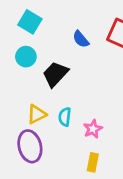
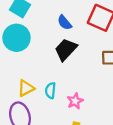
cyan circle: (26, 57) -> (16, 38), size x1.5
black trapezoid: (55, 74) -> (66, 49), moved

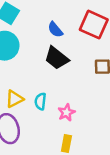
black trapezoid: (66, 49) -> (57, 58), turned -95

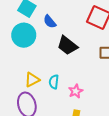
blue semicircle: (55, 30) -> (50, 22), moved

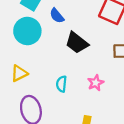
yellow triangle: (32, 80) -> (19, 73), moved
pink star: (76, 91) -> (96, 83), moved

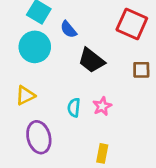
pink star: (96, 83) -> (102, 106), moved

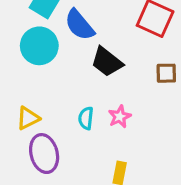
blue semicircle: (68, 29) -> (79, 25), size x1.5
yellow triangle: (25, 95) -> (28, 118), moved

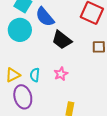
pink star: (120, 117) -> (61, 74), moved
cyan semicircle: (86, 118) -> (35, 75), moved

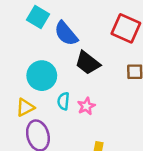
cyan circle: (20, 30) -> (42, 76), moved
cyan semicircle: (35, 75) -> (63, 101), moved

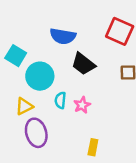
cyan square: (38, 17) -> (16, 56), moved
blue semicircle: (66, 34) -> (63, 36), turned -40

